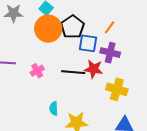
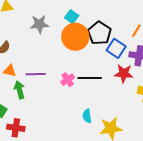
blue square: (88, 43) -> (116, 48), turned 30
black line: (73, 72) -> (90, 78), moved

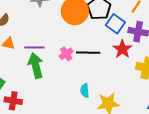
red star: (124, 74) -> (122, 49), turned 30
green arrow: (19, 90) -> (36, 66), moved, size x1.4

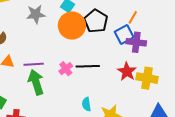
blue square: (115, 24) -> (124, 35), moved, turned 30
red star: (122, 49) -> (127, 71), moved

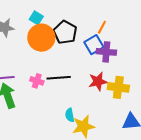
pink cross: (66, 69) -> (37, 81), turned -32
red star: (127, 71) -> (98, 81), turned 30
cyan semicircle: (86, 104) -> (70, 115), moved

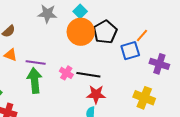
purple cross: (106, 52) -> (159, 64), moved
red star: (98, 81) -> (96, 94), moved

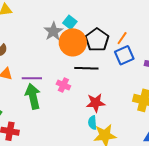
gray star: (47, 14) -> (53, 31), moved, turned -30
orange line: (142, 35) -> (122, 38), moved
black line: (88, 75) -> (86, 68), moved

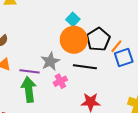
gray star: (53, 31) -> (50, 61), moved
orange line: (122, 38) -> (116, 46), moved
pink cross: (63, 85) -> (60, 81), turned 32

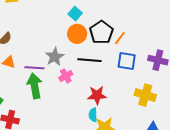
orange circle: (74, 40) -> (77, 34), size x0.7
blue square: (124, 57) -> (127, 61), moved, turned 30

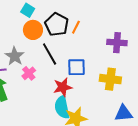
black line: (89, 60) -> (50, 54), turned 65
blue square: (127, 61) -> (76, 67), moved
cyan semicircle: (93, 115) -> (62, 107), size x1.6

